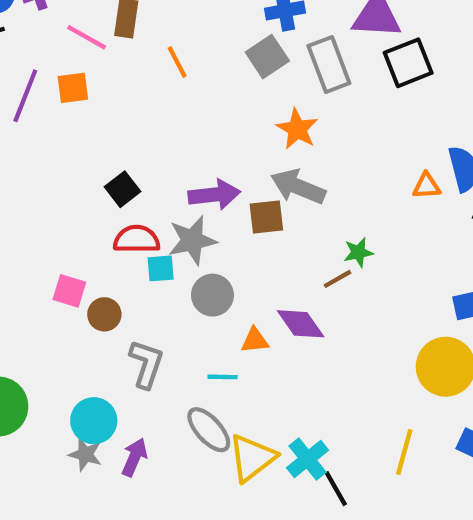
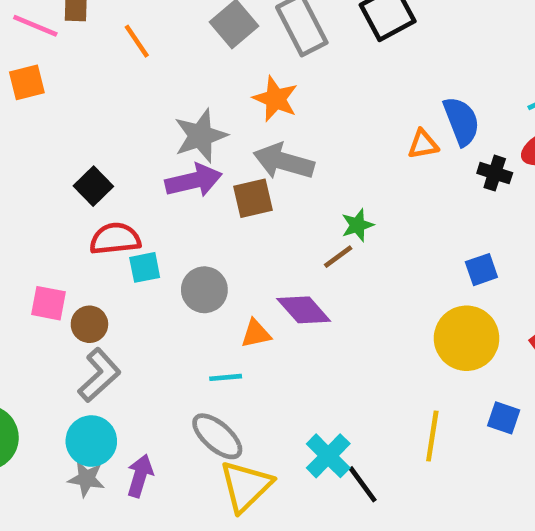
gray star: (192, 240) -> (200, 136), moved
gray L-shape: (146, 364) -> (99, 375), moved, turned 36
yellow triangle: (252, 458) -> (246, 486), moved

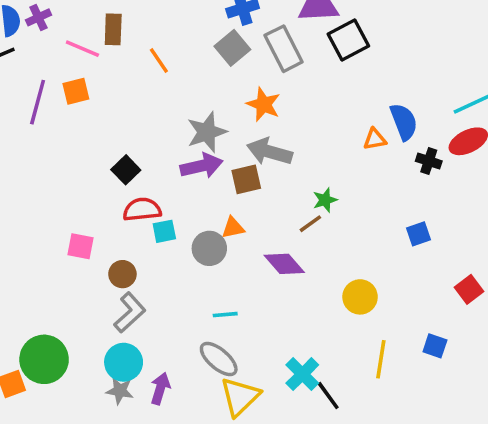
pink square: (49, 303) -> (80, 246), moved
orange triangle: (256, 334) -> (233, 228), moved
yellow circle: (467, 338) -> (360, 297), moved, size x0.7

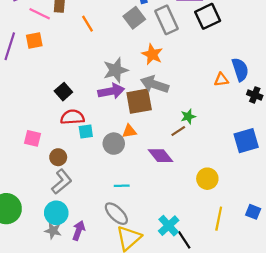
brown square: (246, 179) -> (139, 101), size x1.4
blue square: (418, 234) -> (246, 141), size x1.6

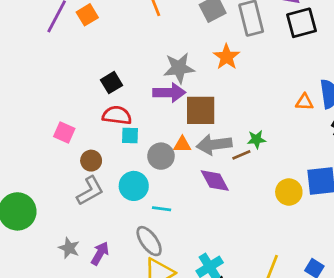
orange square: (34, 41) -> (87, 15), turned -30
gray arrow: (155, 84) -> (214, 145), moved, turned -36
yellow circle: (207, 179) -> (289, 192), moved
cyan circle: (56, 213) -> (134, 186), moved

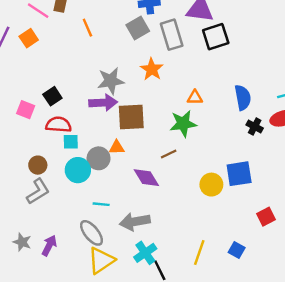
orange triangle: (304, 102) -> (195, 97), moved
pink square: (64, 132) -> (26, 110), moved
green star: (256, 139) -> (183, 124), moved, size x1.6
gray arrow: (214, 145) -> (135, 222), moved
cyan circle: (134, 186) -> (78, 170), moved

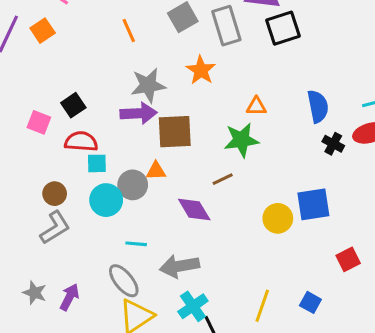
orange line: (87, 28) -> (129, 30), moved

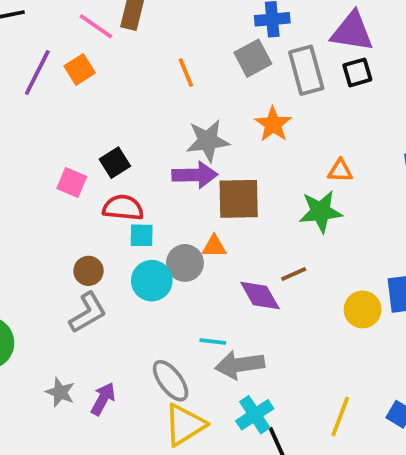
black square: (283, 28) -> (357, 72), moved, size x0.7
brown line: (223, 179) -> (294, 274), moved
cyan line: (136, 244) -> (213, 342), moved

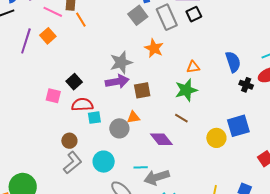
orange line: (186, 73) -> (81, 20), moved
brown square: (239, 199) -> (142, 90), size x0.7
brown line: (294, 274) -> (181, 118), moved, turned 64
cyan circle: (152, 281) -> (104, 162), moved

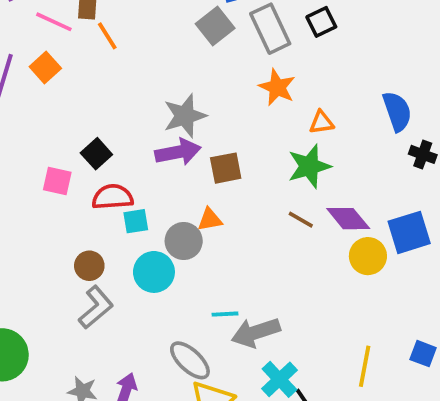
orange star: (154, 48) -> (277, 87), moved
purple diamond: (161, 139) -> (348, 219), moved
cyan circle: (104, 162) -> (154, 272), moved

